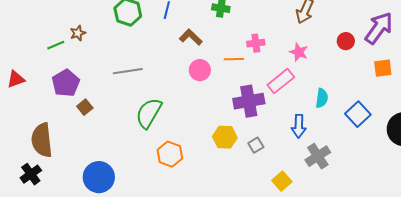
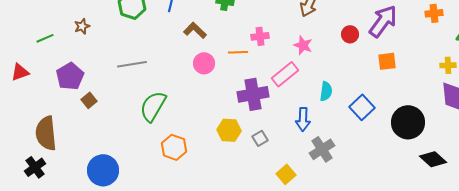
green line: (56, 45) -> (45, 38), moved

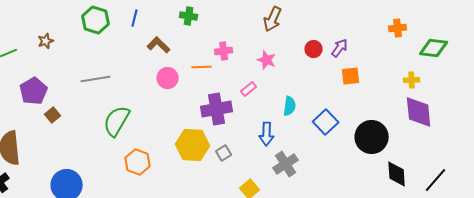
purple arrow: (383, 21) -> (340, 48), moved, size x0.6
pink rectangle: (285, 74) -> (249, 89), size x0.6
yellow hexagon: (229, 130) -> (193, 145), size x1.4
black diamond: (433, 159) -> (397, 174), turned 44

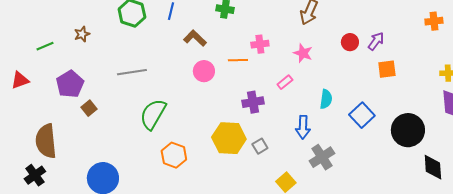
purple cross: (217, 109) -> (253, 102), size x0.7

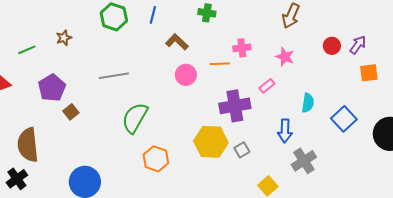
purple cross: (253, 102) -> (235, 106), size x1.4

